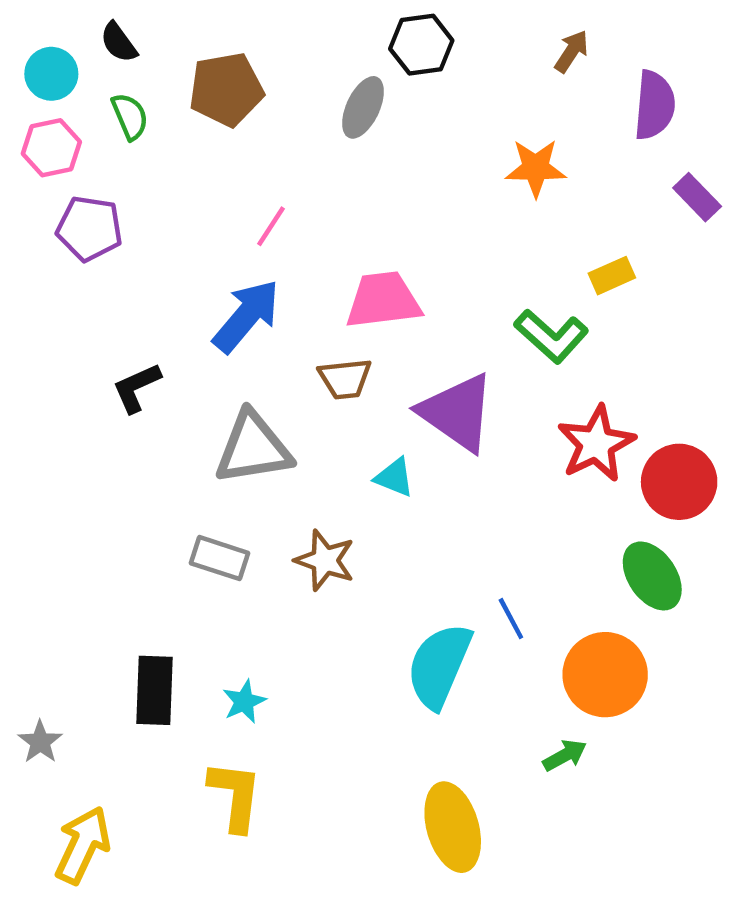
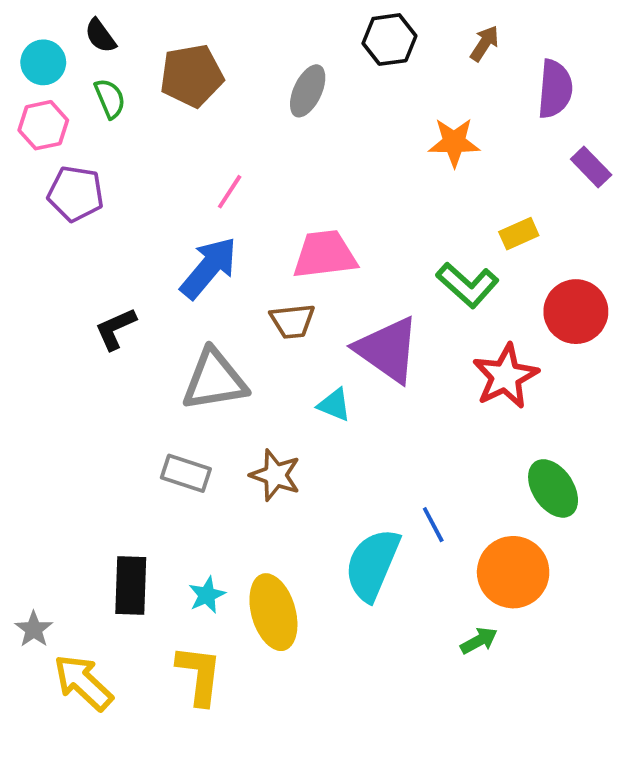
black hexagon: (421, 45) -> (389, 40), moved
red circle: (679, 482) -> (576, 312), moved
yellow ellipse: (453, 827) -> (273, 612), moved
yellow arrow: (83, 845) -> (83, 682), moved, turned -72

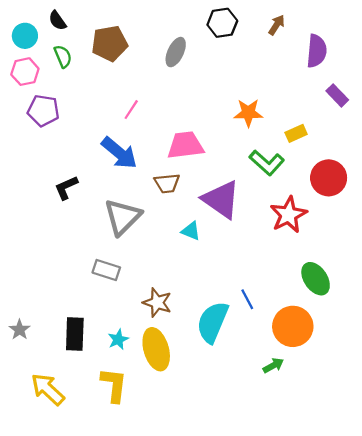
orange star: (454, 142) -> (248, 113), moved
blue arrow: (209, 268) -> (119, 153), turned 90
gray triangle: (214, 380) -> (123, 217), turned -36
brown star: (275, 475) -> (157, 303), moved
gray star: (34, 629) -> (20, 330), moved

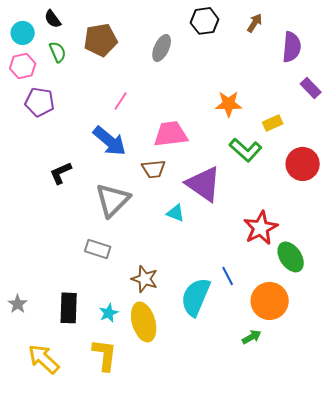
red star: (288, 215) -> (261, 228), moved

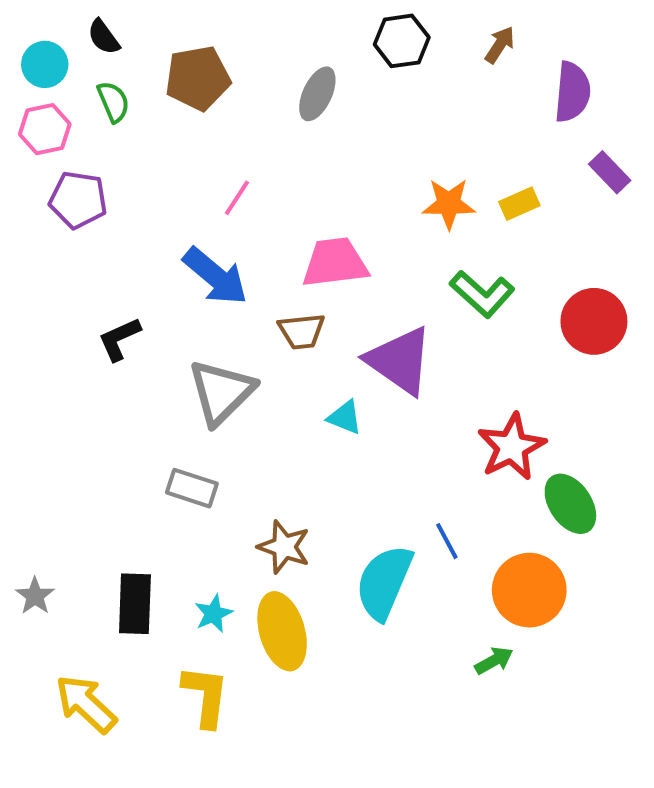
yellow rectangle: (273, 123) -> (519, 204), moved

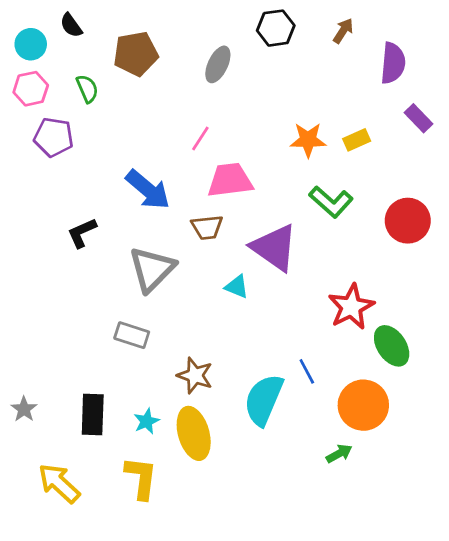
green semicircle: (113, 102) -> (87, 89), moved
pink line: (237, 198) -> (200, 138), moved

